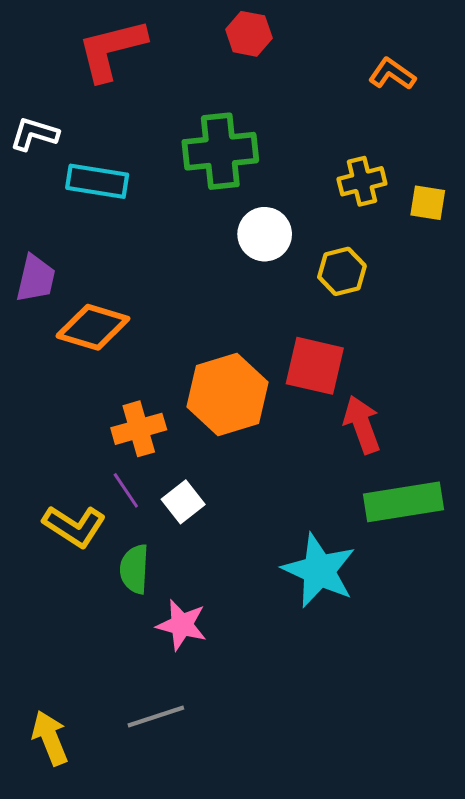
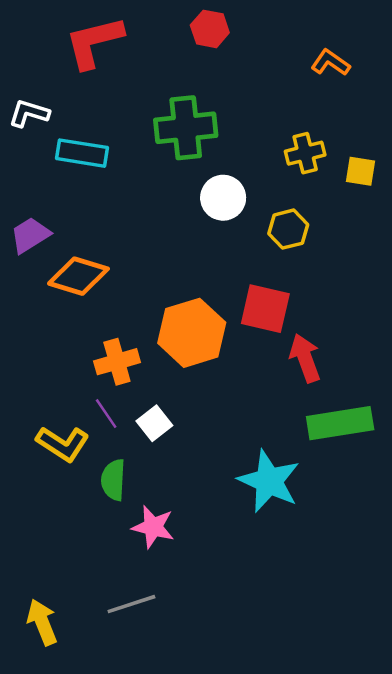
purple trapezoid: (36, 279) -> (30, 235), turned -135

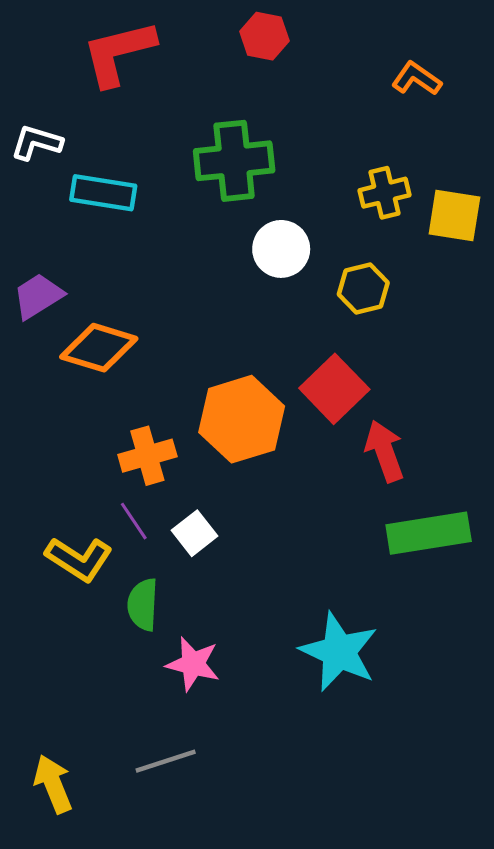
yellow square: (361, 171) -> (454, 216), size x1.4
red square: (265, 309) -> (334, 389), turned 33
cyan star: (269, 481) -> (339, 652), moved

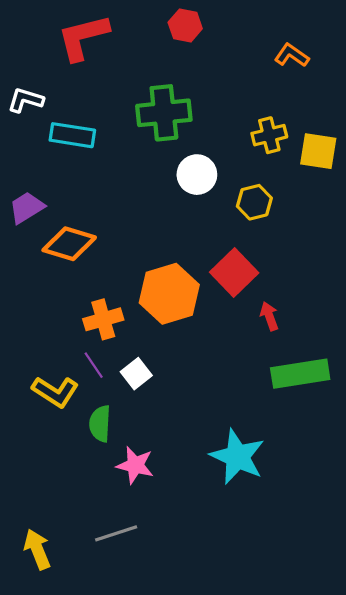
red arrow: (385, 451) -> (269, 316), size x0.7

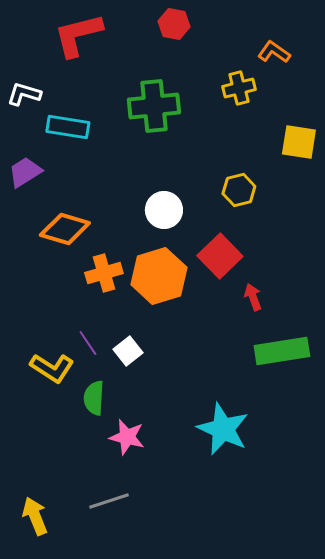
yellow cross: (269, 135) -> (239, 88), moved
white circle: (197, 175) -> (164, 210), moved
purple trapezoid: (27, 208) -> (25, 172), moved
orange cross: (103, 319) -> (104, 273), moved

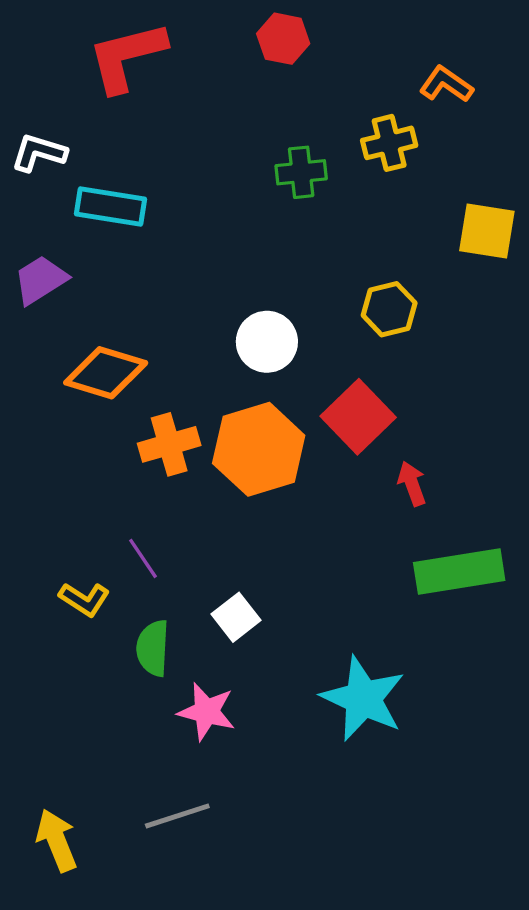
green cross: (154, 106) -> (301, 172), moved, size x0.6
white square: (128, 351) -> (236, 617), moved
yellow L-shape: (52, 368) -> (84, 599), size x0.7

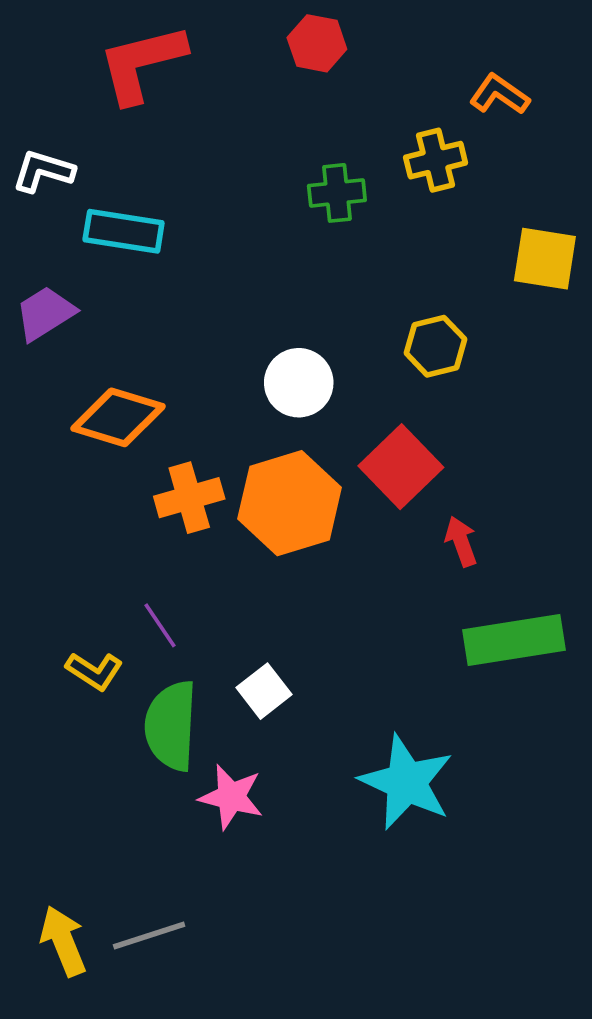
green semicircle: (153, 648) -> (171, 726), size x1.4
gray line: (177, 816) -> (149, 936), moved

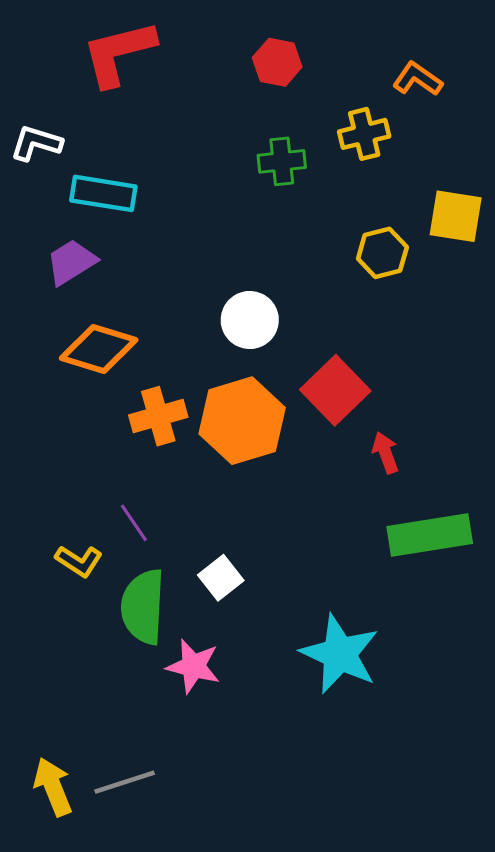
red hexagon: (317, 43) -> (277, 62), moved
purple trapezoid: (45, 313) -> (71, 262), moved
yellow hexagon: (436, 346) -> (382, 253), moved

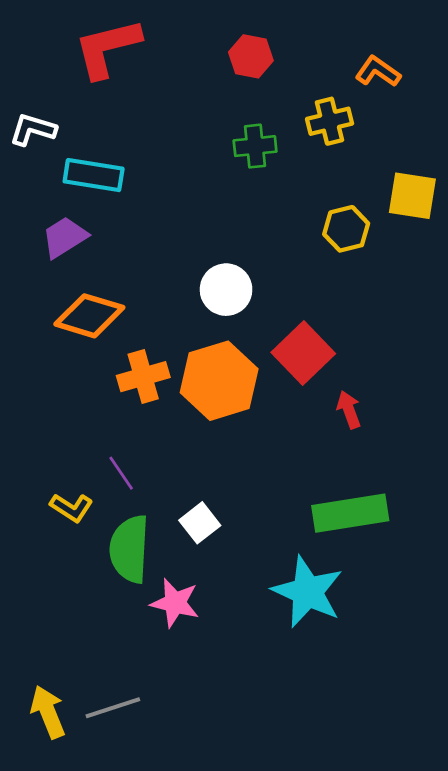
green rectangle: (430, 535) -> (350, 513), moved

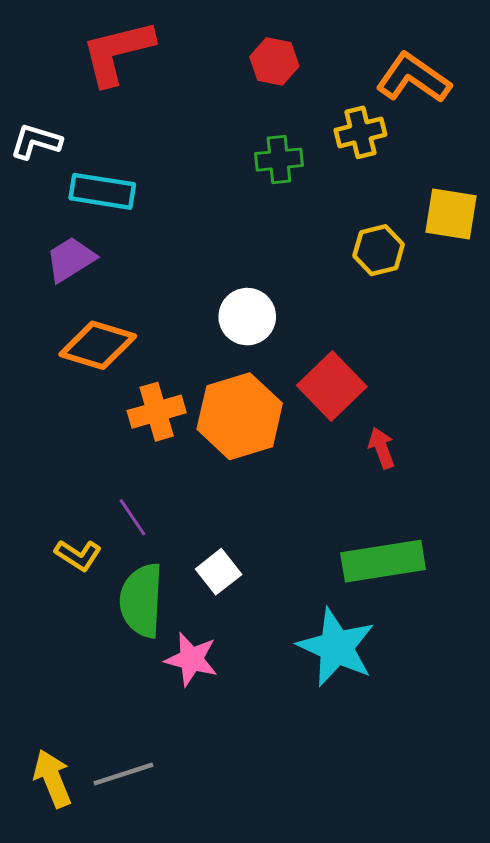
orange L-shape: (378, 72) -> (413, 78), size x1.5

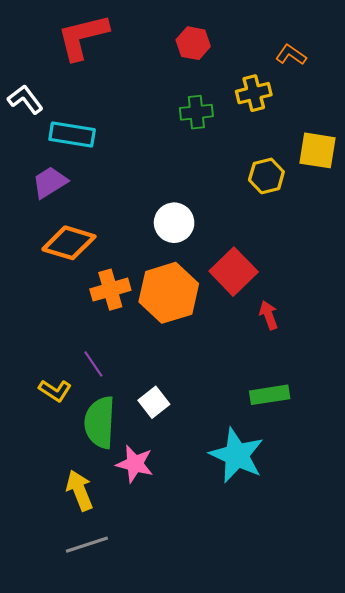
orange L-shape: (413, 78) -> (291, 55), size x0.6
white L-shape: (36, 141) -> (25, 99), turned 36
green rectangle: (383, 561) -> (270, 395), size x0.7
yellow arrow: (52, 779) -> (80, 490), moved

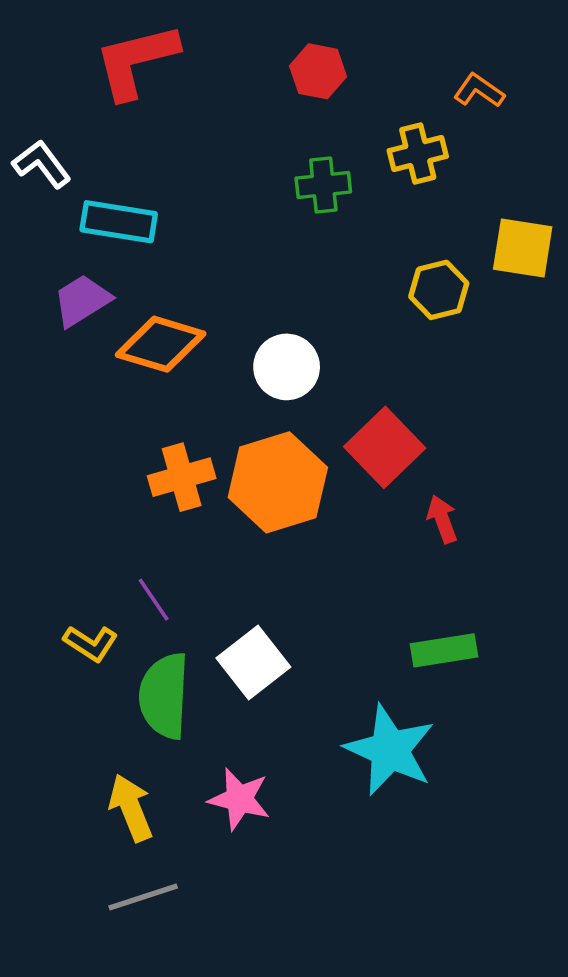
orange diamond: (69, 243) -> (161, 344), moved
white square: (154, 402) -> (253, 663), size x1.4
pink star: (135, 464) -> (239, 799), moved

